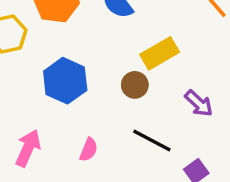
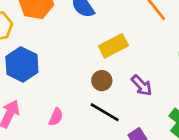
blue hexagon: (65, 81) -> (22, 64), moved
brown circle: (135, 85) -> (102, 81), moved

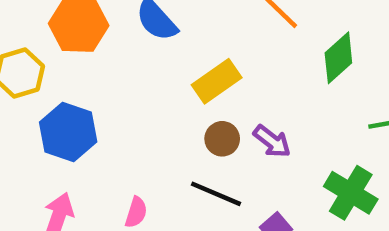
brown circle: (102, 81) -> (222, 139), moved

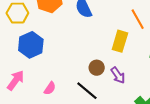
yellow rectangle: (217, 81) -> (120, 41), moved, turned -55

